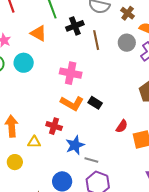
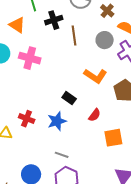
pink cross: (71, 73) -> (30, 58), moved
orange L-shape: (72, 103) -> (95, 76), moved
red semicircle: (122, 126) -> (95, 115), moved
blue star: (75, 145) -> (57, 121), moved

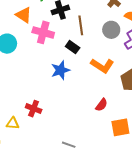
pink cross: (30, 58) -> (43, 32), moved
black rectangle: (69, 98) -> (73, 47), moved
blue star: (57, 121) -> (60, 70), moved

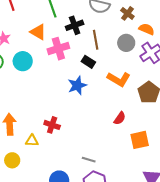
pink cross: (43, 32) -> (58, 49), turned -30

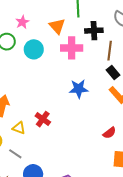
black rectangle: (88, 62) -> (113, 73), moved
gray line: (89, 160) -> (15, 154), moved

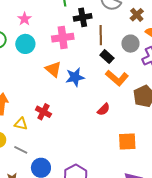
pink star: (22, 22) -> (24, 19), moved
orange triangle: (57, 26) -> (53, 69), moved
red semicircle: (109, 133) -> (104, 109), moved

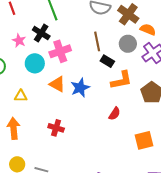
brown cross: (137, 15) -> (128, 14), size x1.5
black cross: (83, 17) -> (41, 33), moved, turned -36
cyan circle: (25, 44) -> (35, 63), moved
orange L-shape: (117, 78) -> (121, 80), turned -40
yellow triangle: (21, 124) -> (21, 96), moved

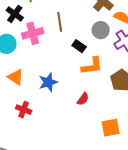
brown line: (97, 41) -> (60, 22), moved
orange triangle: (57, 84) -> (16, 77), moved
blue star: (80, 88) -> (48, 82), moved

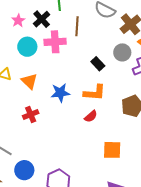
brown line: (60, 22) -> (77, 26), moved
orange L-shape: (92, 66) -> (95, 93), moved
red cross: (24, 110) -> (31, 115), turned 35

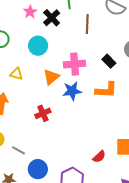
pink star: (18, 20) -> (30, 12), moved
pink cross: (55, 42) -> (75, 64), moved
orange triangle: (29, 81) -> (51, 77), moved, turned 36
red semicircle: (91, 116) -> (99, 157), moved

